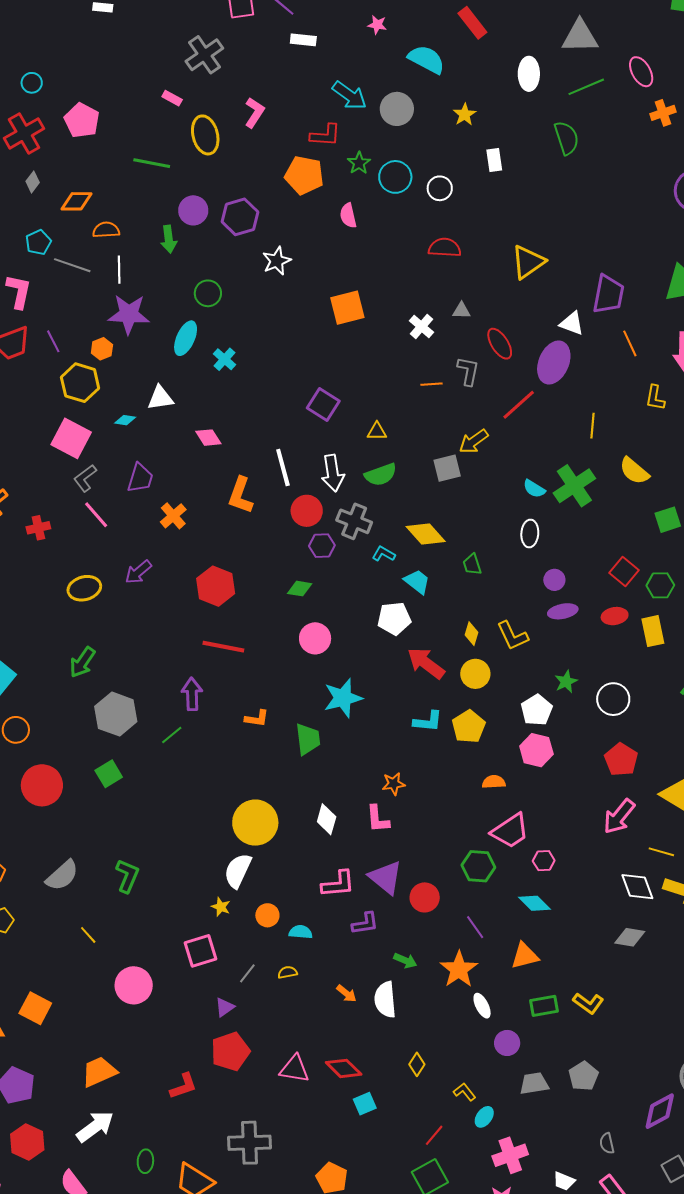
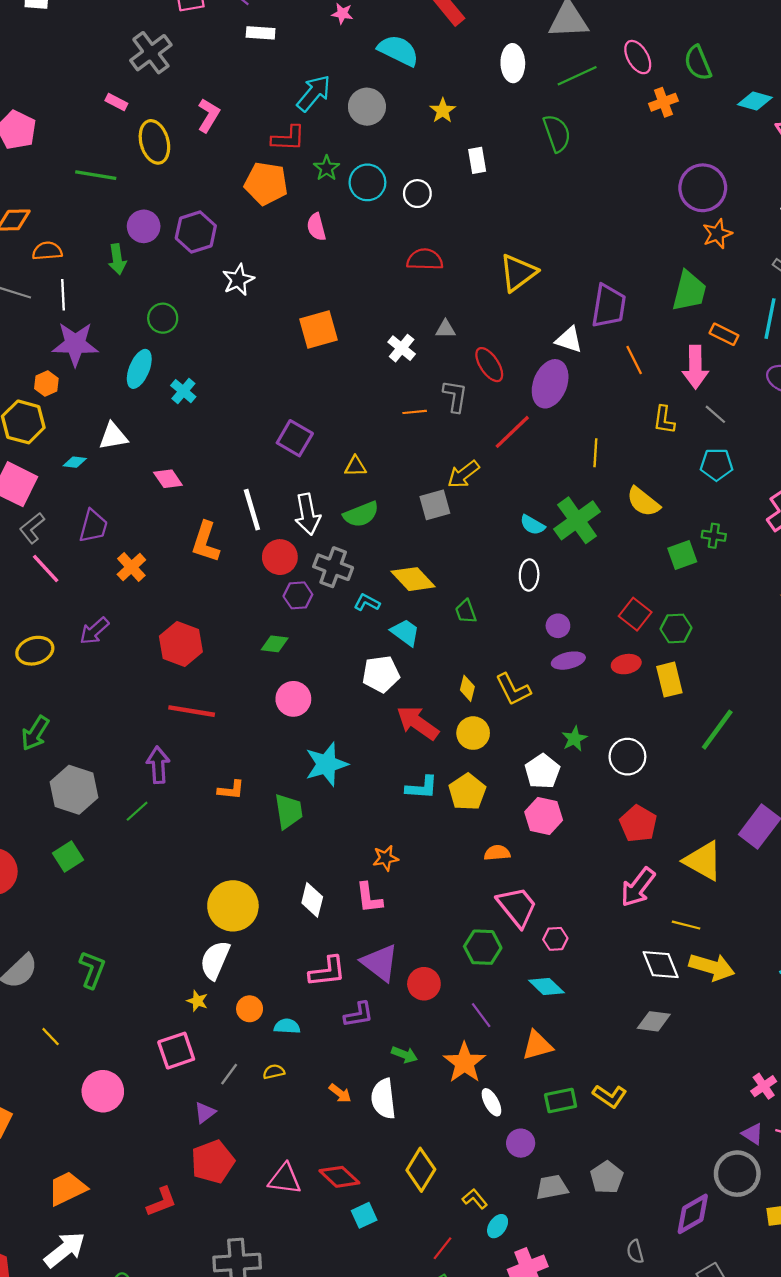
cyan arrow: (349, 95) -> (314, 93), turned -84
pink trapezoid: (510, 831) -> (517, 907), turned -93
yellow diamond: (417, 1064) -> (421, 1170), size x1.6

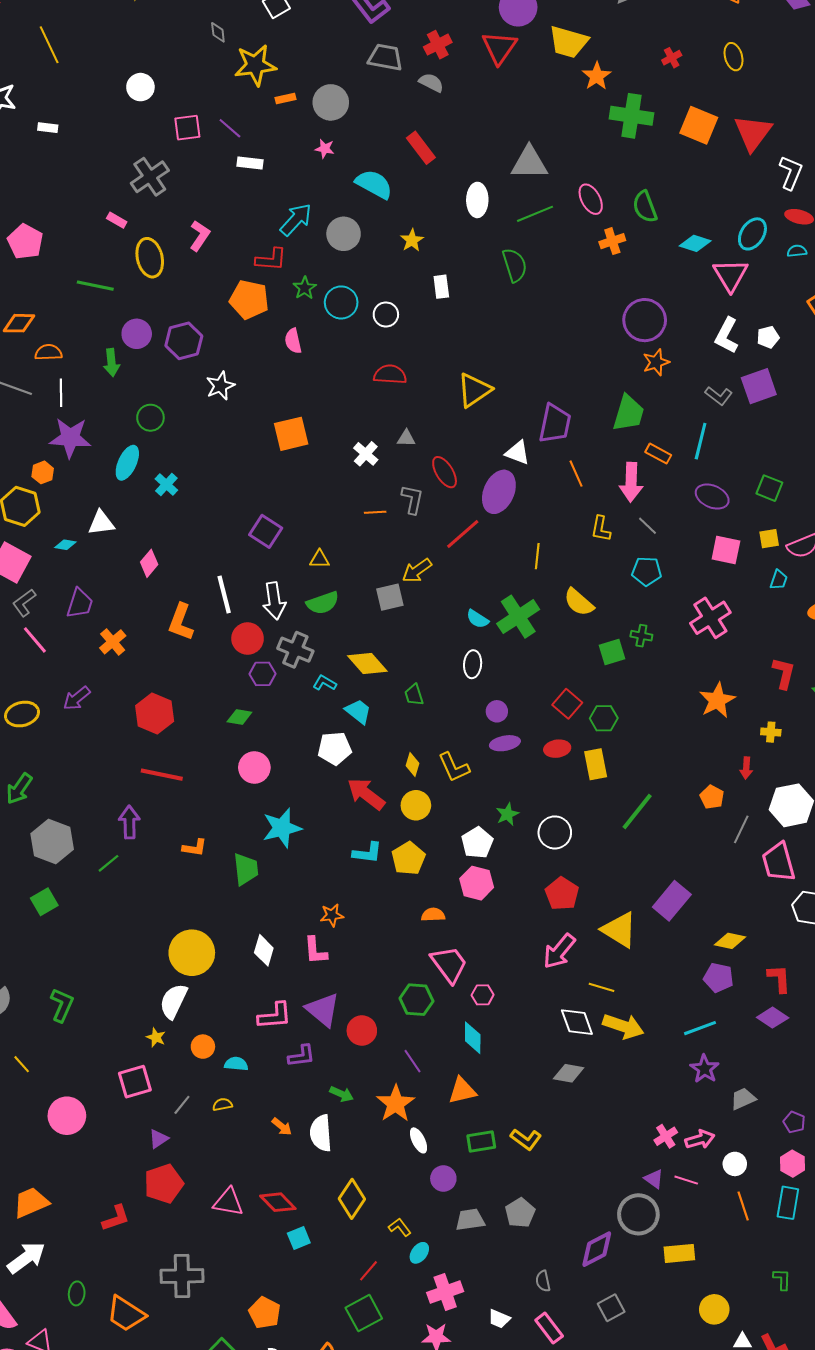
pink diamond: (168, 479) -> (149, 563), turned 72
cyan diamond: (546, 987) -> (473, 1038), turned 44

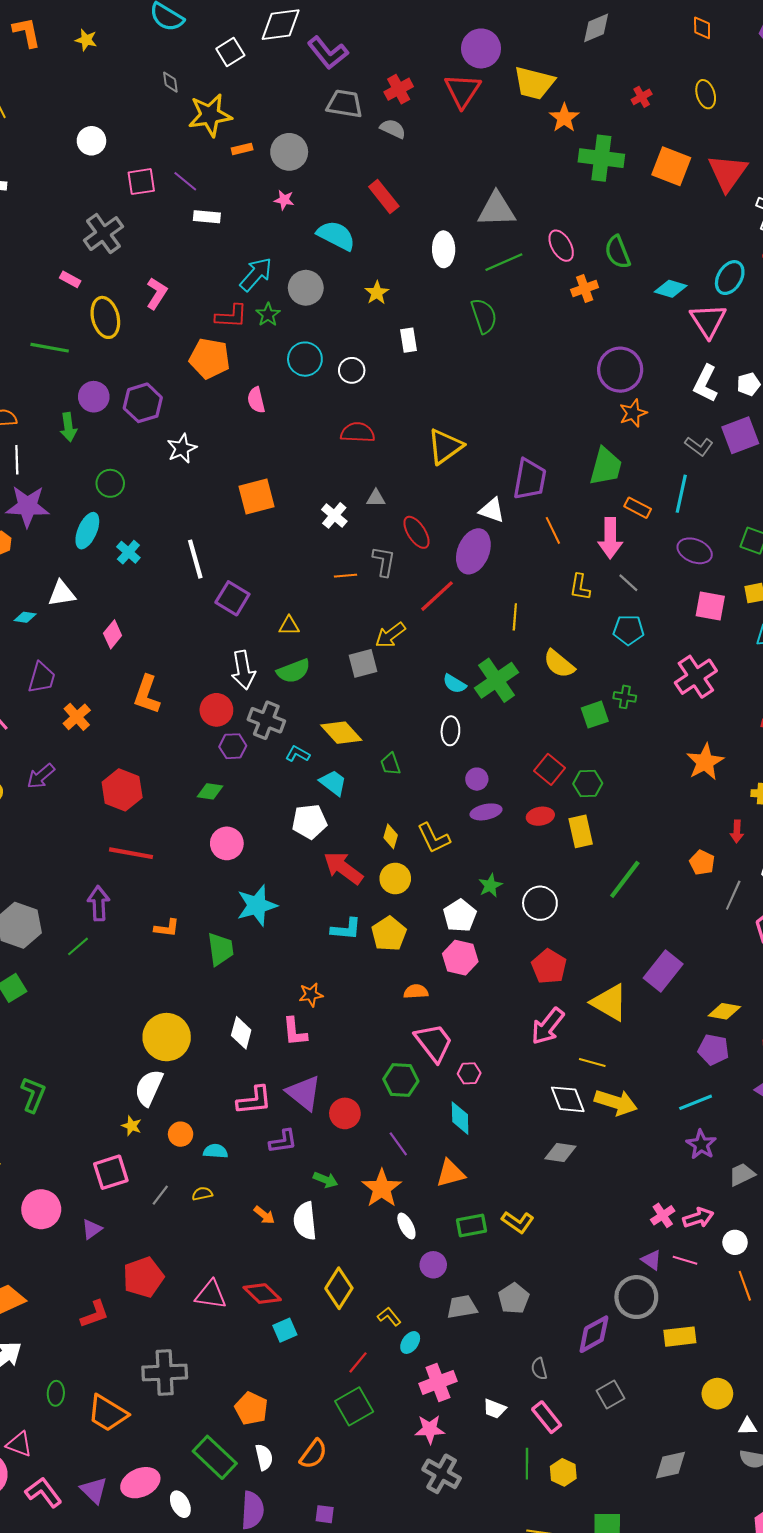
green star: (305, 288) -> (268, 315), moved
white line: (224, 594) -> (195, 559), moved
purple triangle: (158, 1139) -> (92, 1229), moved

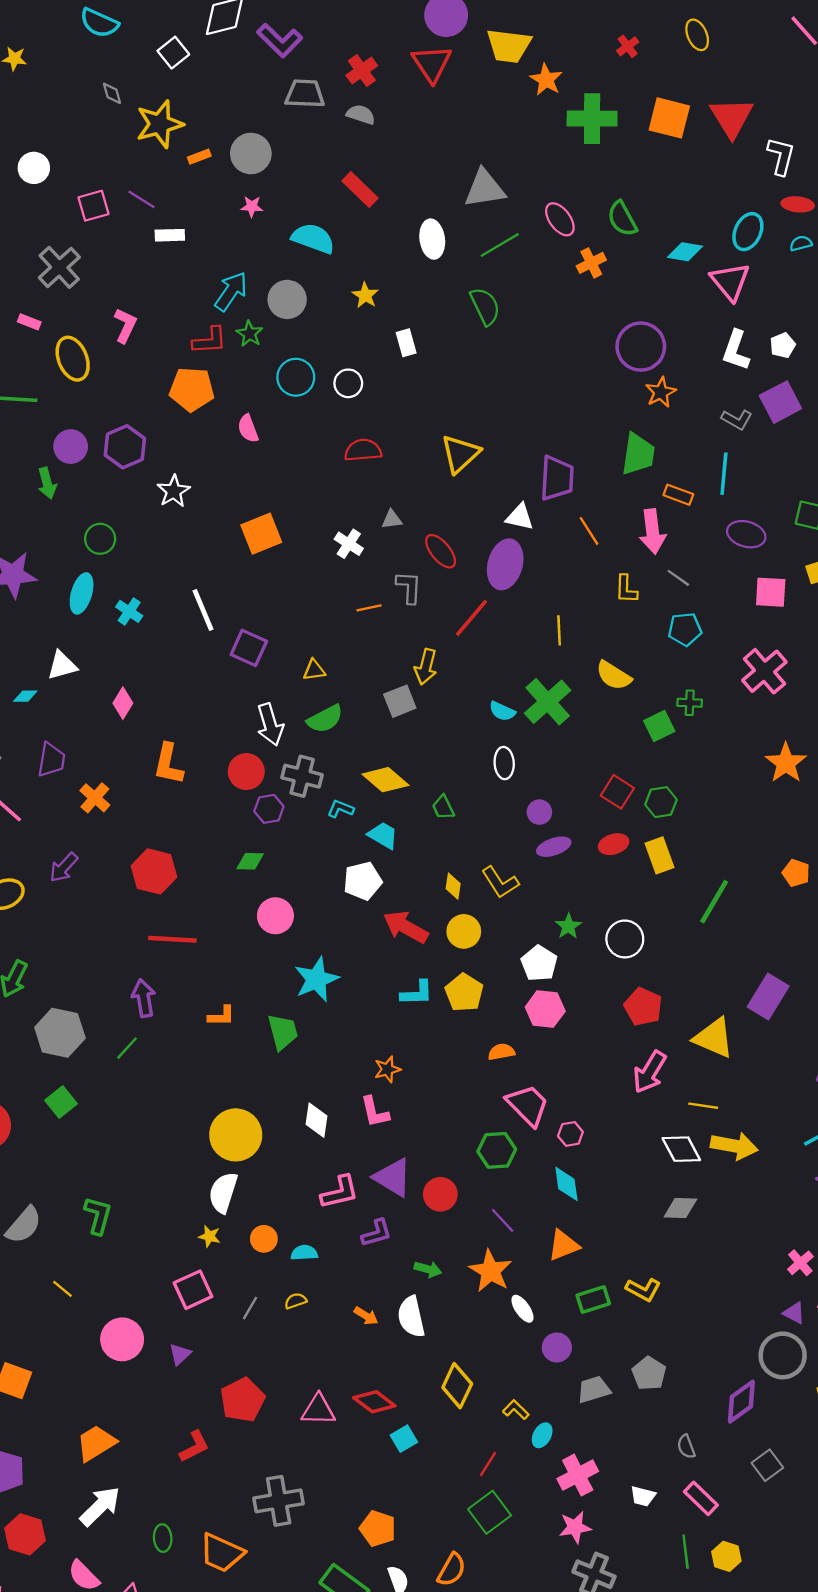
yellow arrow: (390, 635) -> (426, 667), turned -32

